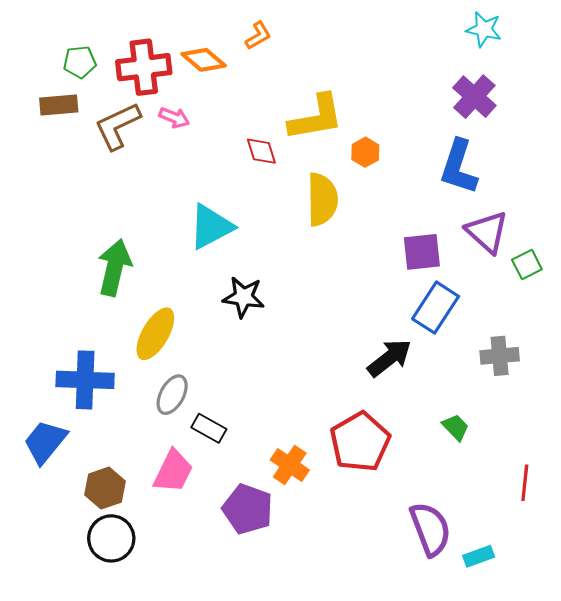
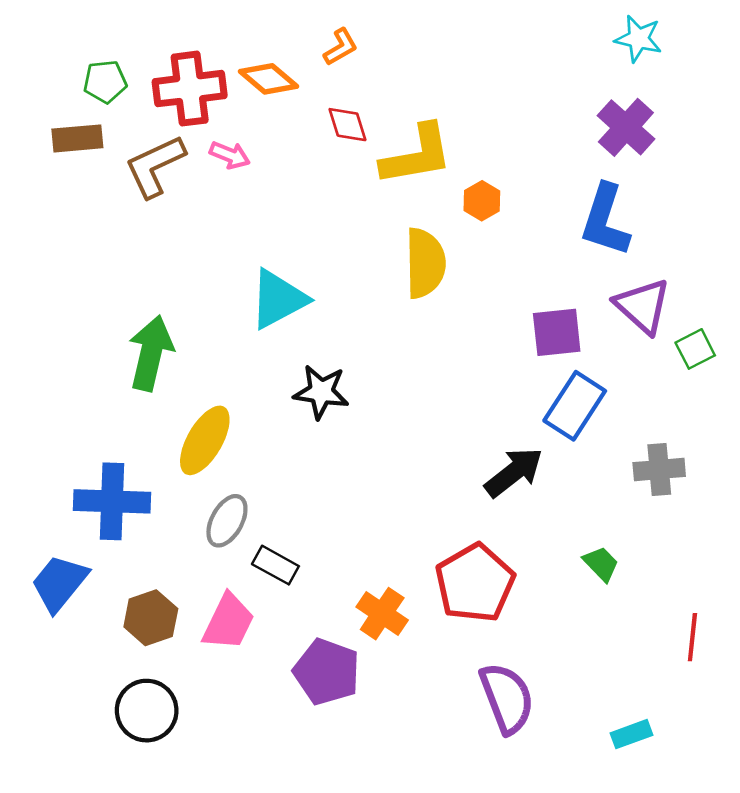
red diamond: (261, 151) -> (348, 125), moved
brown hexagon: (105, 488) -> (151, 618), moved
purple semicircle: (430, 529) -> (507, 698), moved

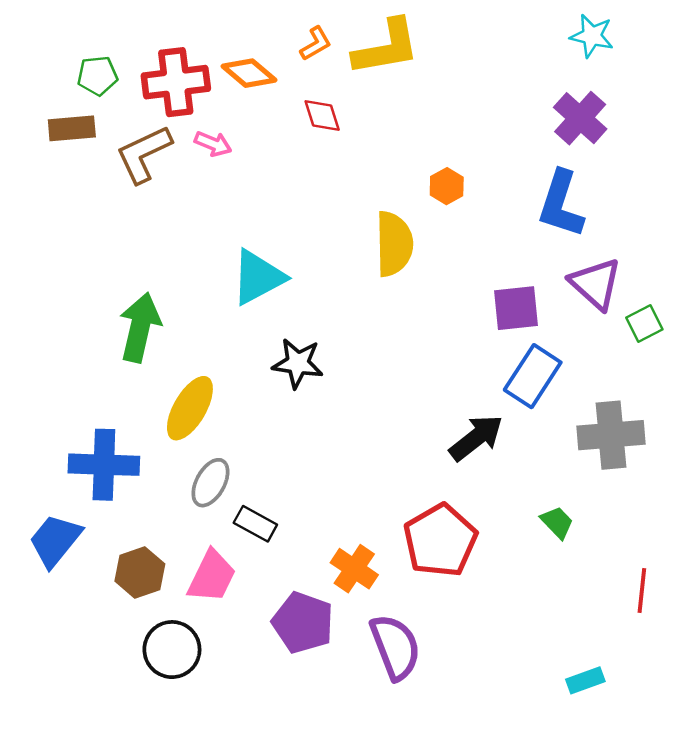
yellow L-shape: (417, 155) -> (386, 47), moved
gray cross: (659, 470) -> (611, 435), size x1.4
purple semicircle: (507, 698) -> (395, 647), moved
black circle: (147, 711) -> (172, 650), moved

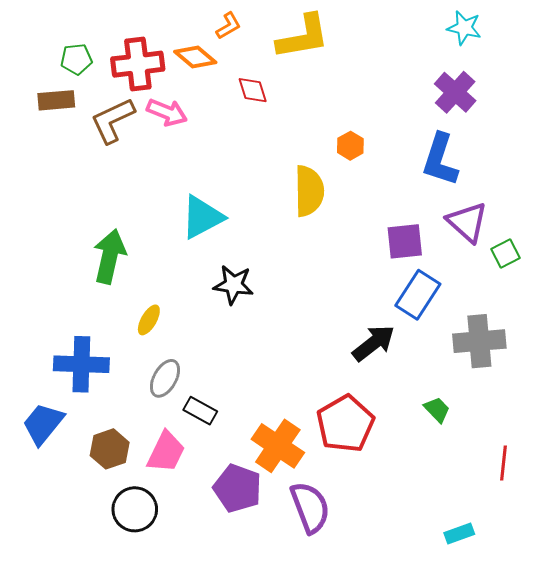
orange L-shape: (316, 44) -> (228, 26), moved
pink arrow: (213, 144) -> (167, 112), size x1.4
yellow ellipse: (190, 408) -> (149, 320), size x0.6
orange cross: (354, 569) -> (278, 446), size x1.4

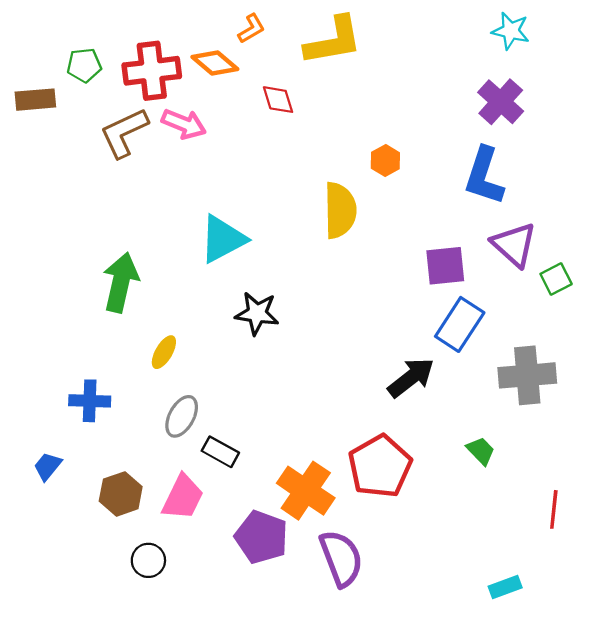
brown rectangle: (56, 100) -> (35, 100), moved
blue cross: (81, 364) -> (90, 401), size x0.7
blue trapezoid: (43, 424) -> (48, 466), size x0.6
black circle: (135, 509) -> (148, 560), size x0.7

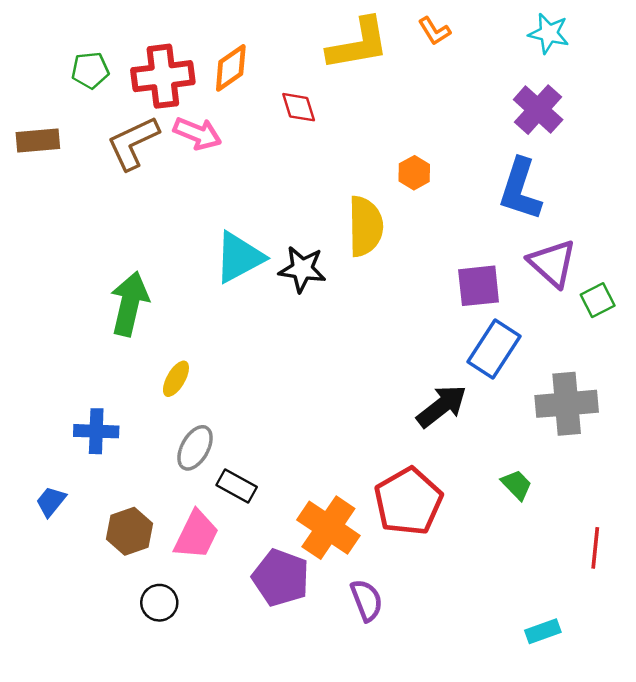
orange L-shape: (251, 29) -> (434, 31), moved, turned 88
orange diamond: (215, 63) -> (231, 68), turned -75
brown rectangle: (35, 100) -> (38, 141), moved
black star: (257, 313) -> (302, 269), moved
purple semicircle: (341, 558) -> (367, 600), size x0.7

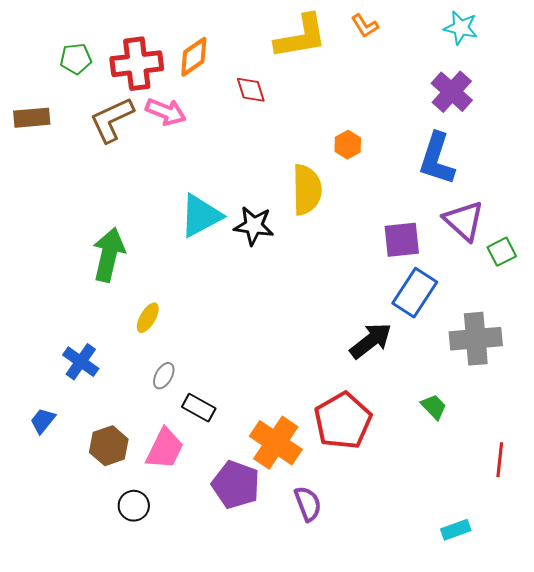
blue cross: (96, 431) -> (81, 362), turned 33
gray ellipse: (195, 448) -> (164, 376), size x0.7

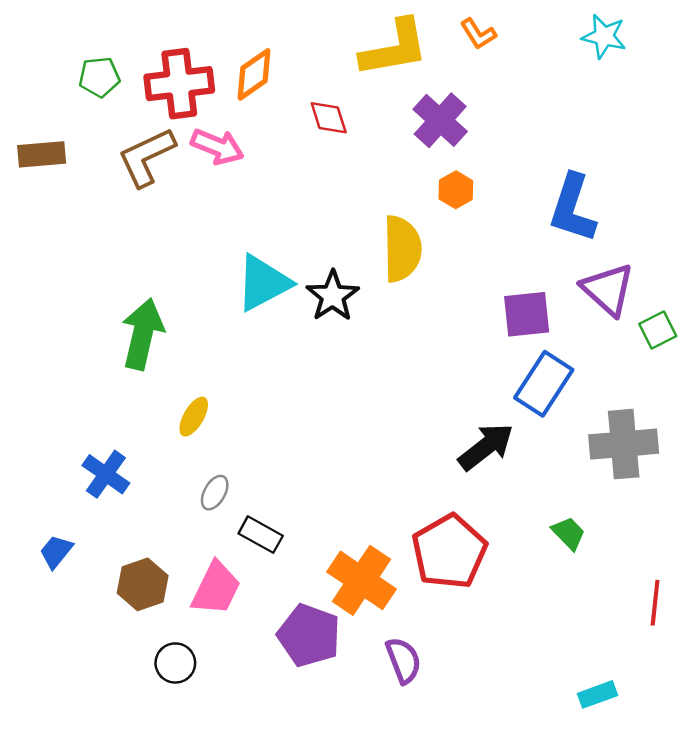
purple cross: (452, 92) -> (440, 120), moved
black star: (254, 226) -> (333, 296), turned 30

